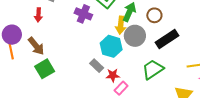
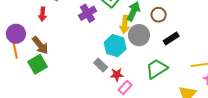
purple cross: (83, 14) -> (88, 13), turned 36
black rectangle: (167, 39) -> (171, 38), size x0.7
green square: (45, 69) -> (38, 64), moved

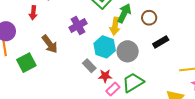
purple cross: (88, 13) -> (78, 25), moved
gray circle: (139, 35) -> (128, 51), moved
brown arrow: (40, 45) -> (50, 44), moved
green trapezoid: (157, 69) -> (133, 82), moved

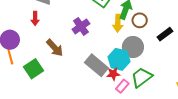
brown circle: (149, 18) -> (140, 20), moved
cyan hexagon: (105, 47) -> (119, 59), moved
gray rectangle: (89, 66) -> (96, 65), size x1.6

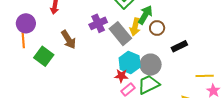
gray circle: (133, 47) -> (151, 65), moved
gray rectangle: (96, 65) -> (120, 34), moved
green square: (33, 69) -> (44, 56), turned -30

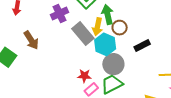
green arrow: (145, 15) -> (108, 14), turned -42
purple cross: (98, 23) -> (60, 13), moved
cyan hexagon: (130, 63) -> (105, 44), moved

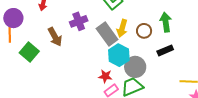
purple cross: (60, 13) -> (79, 21), moved
green arrow: (108, 14) -> (166, 22), moved
cyan hexagon: (105, 44) -> (119, 55), moved

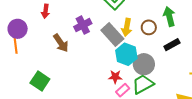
green square: (29, 52) -> (40, 81), moved

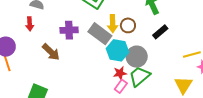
purple cross: (83, 25) -> (69, 30), turned 36
brown circle: (149, 27) -> (128, 25), moved
red star: (115, 77) -> (120, 73), moved

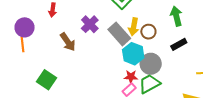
purple cross: (69, 30) -> (90, 24), turned 36

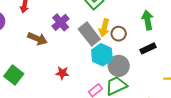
brown arrow: (68, 42) -> (37, 39), turned -36
red star: (131, 77) -> (62, 73), moved

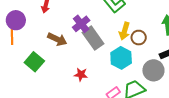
gray rectangle: (89, 34) -> (93, 38), moved
gray circle: (119, 66) -> (153, 70), moved
green square: (14, 75) -> (34, 62), moved

